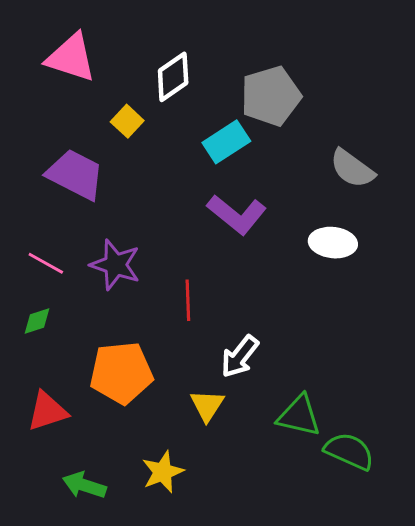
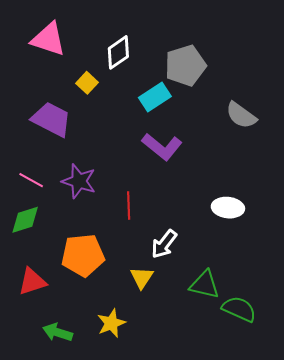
white ellipse: (333, 243) -> (228, 208), moved
green diamond: (37, 321) -> (25, 220), size x1.5

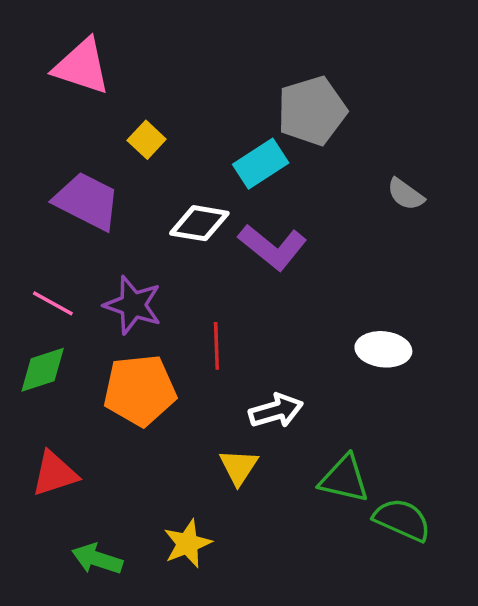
white diamond: (118, 52) -> (199, 223), moved, turned 44
gray semicircle: (241, 115) -> (406, 194), size x0.7
white arrow: (164, 244) -> (276, 411), turned -144
orange pentagon: (83, 255) -> (140, 390), moved

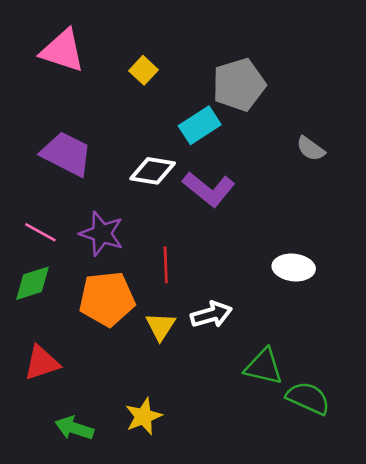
yellow square: (147, 140) -> (143, 70), moved
yellow triangle: (239, 467) -> (160, 326), moved

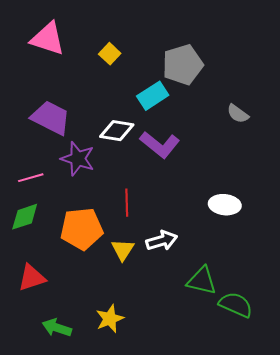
pink line: (40, 232) -> (31, 178), turned -45
purple star: (102, 234) -> (78, 159), moved

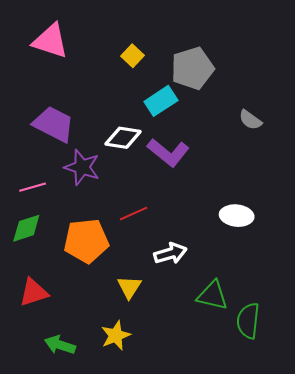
yellow square: (110, 54) -> (133, 56), moved
red line: (127, 203) -> (134, 213), turned 68
yellow triangle: (123, 250) -> (129, 287), moved
green semicircle: (236, 305) -> (248, 321), turned -108

